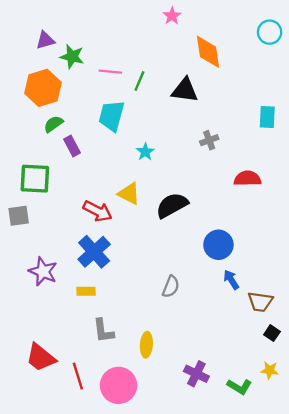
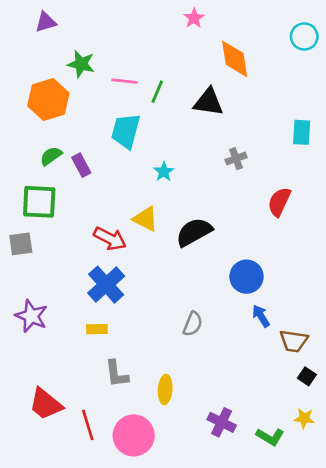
purple triangle: (45, 40) -> (46, 22), moved
green semicircle: (53, 124) -> (51, 156), moved
red semicircle: (247, 179) -> (279, 202), turned -64
purple star: (43, 271) -> (31, 316), moved

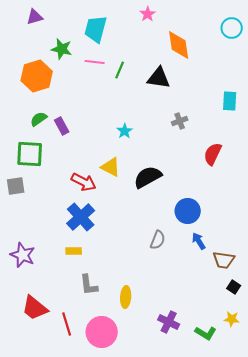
cyan trapezoid: (126, 131) -> (96, 29), moved
purple star: (31, 316) -> (23, 255), moved
gray semicircle: (193, 324) -> (158, 240), moved

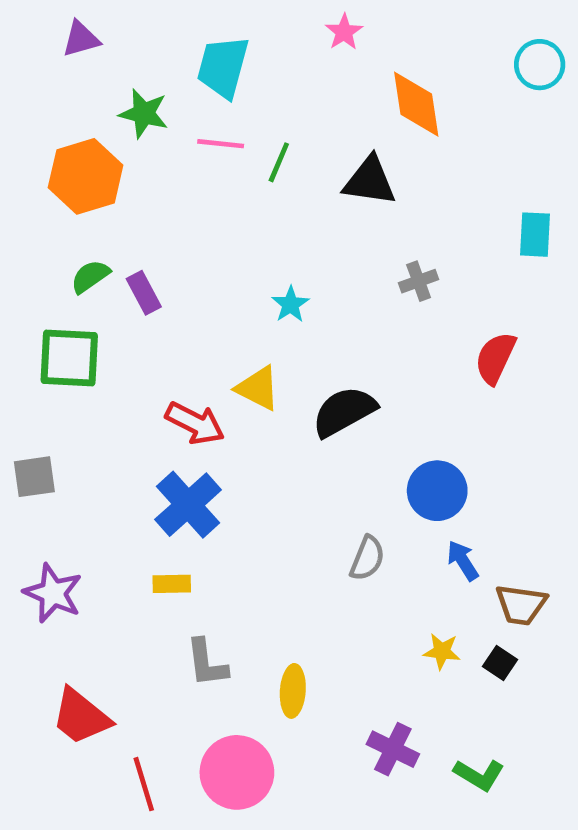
gray square: (16, 186) -> (34, 477), moved
black square: (234, 287) -> (500, 663), moved
yellow star: (232, 319) -> (442, 651), moved
red line: (67, 324) -> (144, 784), moved

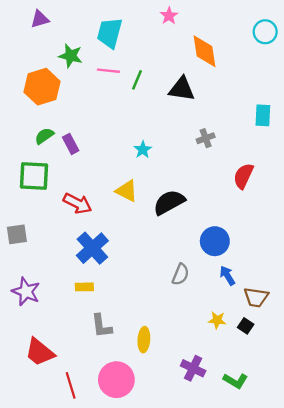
red arrow: (195, 423) -> (77, 203), moved

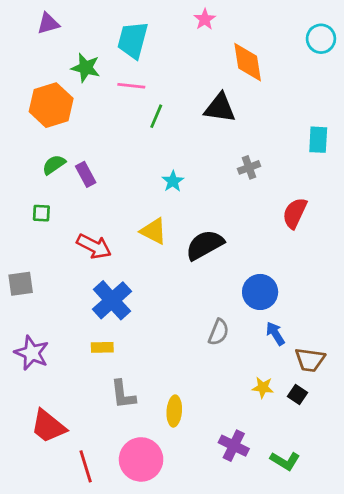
green line: (137, 80) -> (156, 116), moved
green square: (34, 176) -> (41, 213), size x0.5

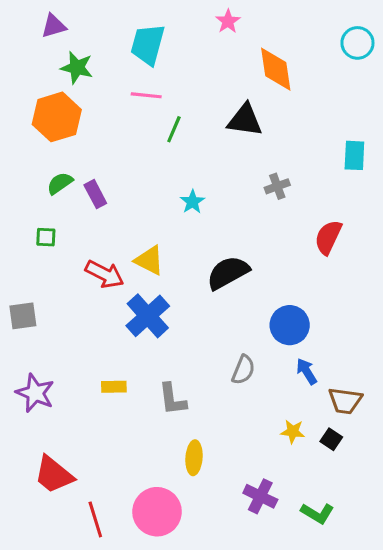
green star: (86, 68) -> (77, 68), moved
yellow triangle: (153, 231) -> (149, 260), moved
blue cross: (112, 300) -> (148, 316), moved
gray L-shape: (123, 394) -> (172, 399), moved

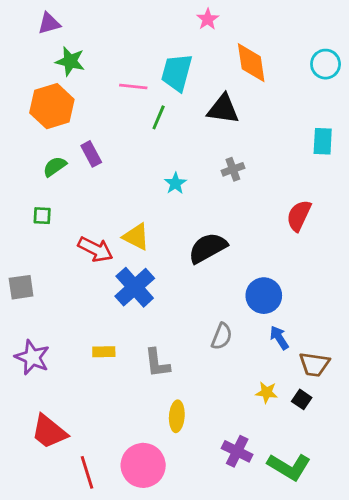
cyan circle: (357, 43) -> (326, 64), moved
cyan trapezoid: (148, 44) -> (177, 73), moved
gray cross: (277, 186) -> (233, 169), moved
purple rectangle: (95, 194) -> (91, 154), moved
green L-shape: (317, 513) -> (289, 467), size x1.4

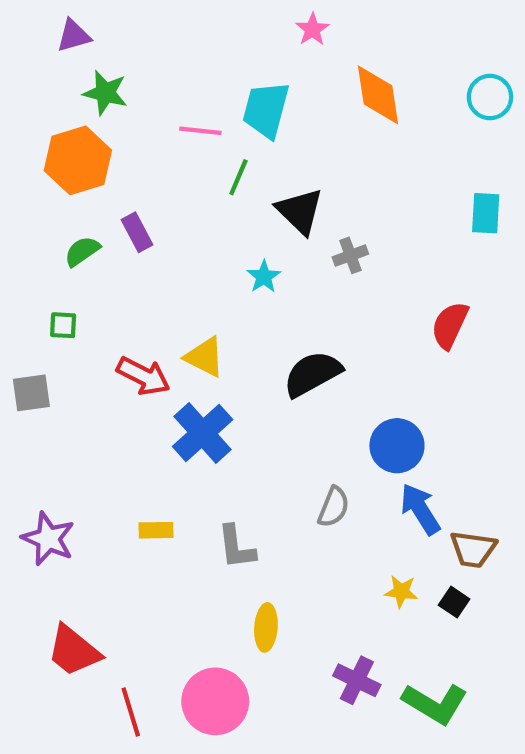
black triangle: (223, 109) -> (300, 211), moved, turned 36
gray square: (21, 287) -> (31, 393), moved
blue arrow: (279, 338) -> (420, 509), size x1.4

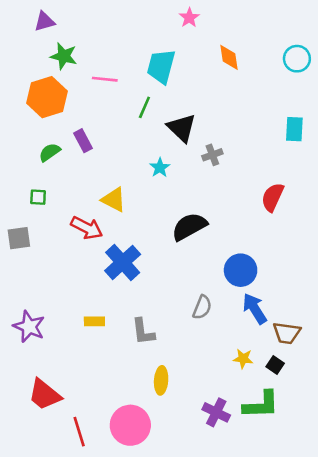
orange diamond: (378, 95) -> (229, 57), size x0.7
pink line: (200, 131) -> (105, 79), moved
yellow triangle: (205, 357) -> (114, 200), moved
green L-shape: (435, 704) -> (261, 405), moved, turned -33

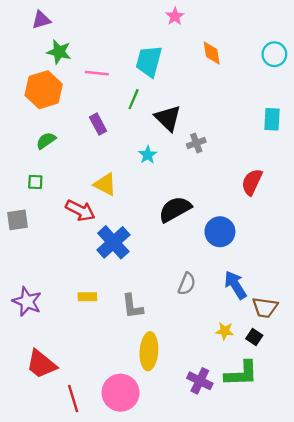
purple rectangle: (83, 141) -> (98, 124), moved
blue circle: (241, 270) -> (220, 232), moved
yellow ellipse: (161, 380) -> (149, 351), size x1.4

